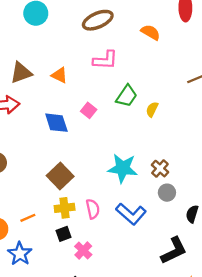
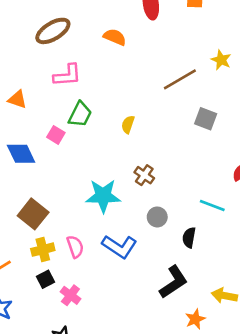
green trapezoid: (127, 96) -> (80, 114), moved
brown cross: (160, 169) -> (144, 175), moved

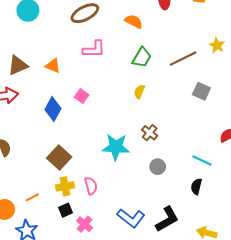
green trapezoid: (80, 114) -> (142, 57), moved
blue diamond: (21, 154) -> (53, 109), turned 50
black semicircle: (189, 238) -> (196, 186), moved
blue L-shape: (119, 247) -> (131, 218), moved

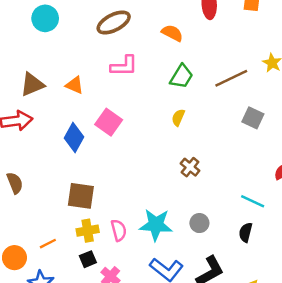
pink square: (82, 96) -> (109, 122), size x1.5
cyan star: (116, 147) -> (156, 225), moved
brown square: (59, 158) -> (81, 196), turned -35
gray circle: (158, 167) -> (199, 223), moved

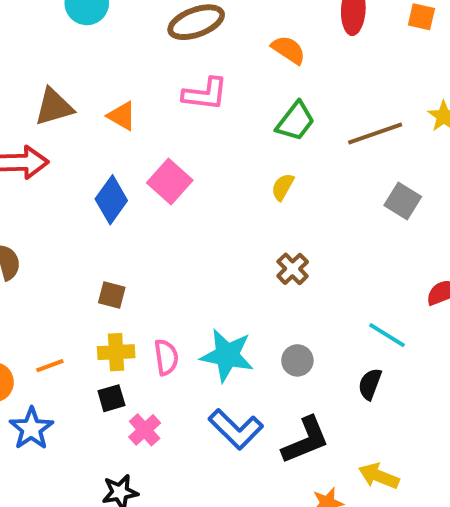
brown square: (81, 196) -> (112, 295), size x0.6

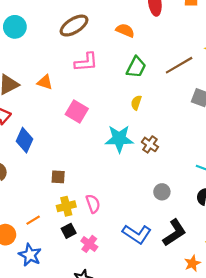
blue diamond: (111, 200) -> (24, 140), moved
cyan star: (227, 355) -> (119, 139), moved

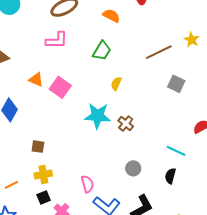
pink L-shape: (86, 62) -> (57, 40), moved
green trapezoid: (136, 67) -> (102, 51), moved
orange triangle: (45, 82) -> (36, 80), moved
pink semicircle: (93, 204) -> (87, 184), moved

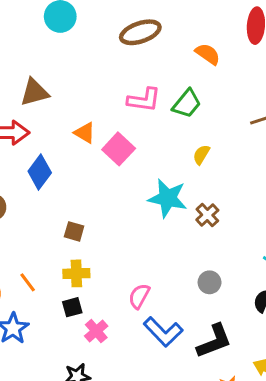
pink L-shape: (57, 40) -> (144, 100), moved
pink semicircle: (87, 184) -> (139, 296), turned -144
orange line: (11, 185) -> (28, 282), turned 72

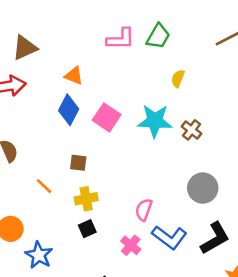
pink square: (119, 149) -> (107, 117), moved
blue diamond: (40, 172) -> (69, 110), moved
orange line: (28, 282) -> (44, 186), moved
gray circle: (210, 282) -> (203, 188), size x1.5
pink cross: (96, 331) -> (131, 245), moved

